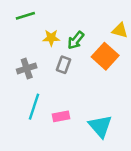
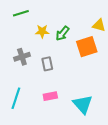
orange square: (105, 56) -> (87, 47), turned 30
gray rectangle: (63, 65) -> (47, 64), moved, turned -32
cyan line: (34, 107) -> (16, 98), moved

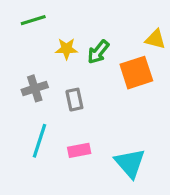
cyan line: (16, 98) -> (39, 141), moved

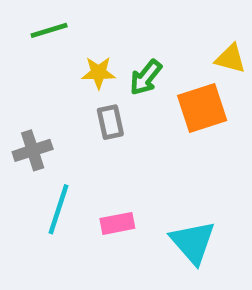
gray cross: (35, 88) -> (33, 150), moved
gray rectangle: (74, 100) -> (110, 122), moved

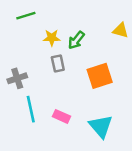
orange square: (202, 108) -> (100, 76), moved
cyan line: (58, 209) -> (31, 109), turned -30
pink rectangle: (117, 223) -> (61, 116), turned 35

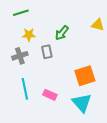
yellow star: (52, 38) -> (29, 35), moved
orange square: (100, 76) -> (85, 76), moved
gray cross: (17, 78) -> (20, 56), moved

